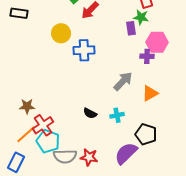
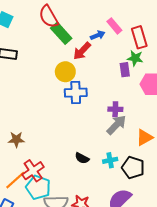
yellow circle: (61, 33) -> (65, 72), moved
purple cross: (147, 56) -> (115, 109), moved
brown star: (27, 106) -> (16, 139), moved
black pentagon: (146, 134) -> (133, 168), moved

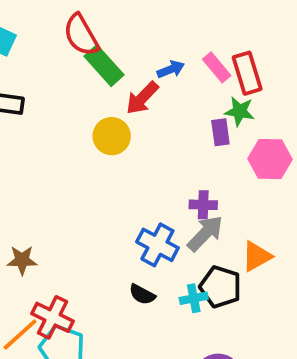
pink rectangle: (114, 26) -> (217, 67), moved
blue cross: (76, 93) -> (157, 245), moved, turned 30
black pentagon: (133, 168) -> (220, 287), moved
red cross: (33, 171) -> (53, 317), turned -30

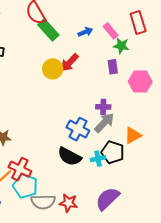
red rectangle: (247, 73) -> (138, 22), moved
red arrow: (142, 98) -> (69, 63), moved
green star: (239, 111) -> (121, 46), moved
black semicircle: (142, 294) -> (69, 156), size x1.6

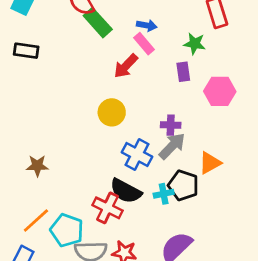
pink rectangle: (111, 31) -> (144, 44), moved
blue arrow: (85, 32) -> (147, 25), turned 32
yellow circle: (53, 69) -> (112, 112), moved
red cross: (20, 169) -> (107, 208), moved

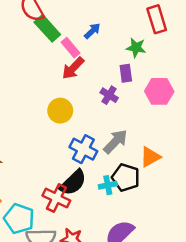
blue arrow: (147, 25) -> (92, 31), turned -54
pink rectangle: (144, 44) -> (70, 48), moved
purple cross: (171, 125) -> (109, 95), moved, turned 30
black semicircle: (126, 191) -> (73, 183), turned -72

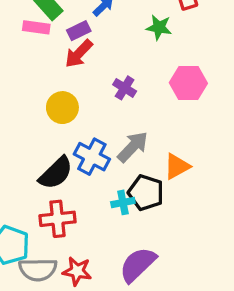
pink rectangle: (70, 48) -> (36, 27), moved, turned -42
purple rectangle: (126, 73) -> (79, 31), moved, turned 72
black semicircle: (73, 183) -> (56, 173), moved
red cross: (56, 198) -> (58, 219), turned -32

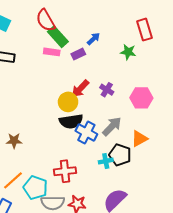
red arrow: (79, 54) -> (80, 89), moved
pink hexagon: (188, 83) -> (141, 98), moved
black semicircle: (56, 173) -> (71, 121), moved, turned 35

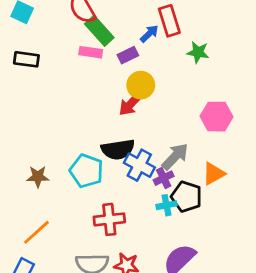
red rectangle: (144, 30) -> (169, 21), moved
purple cross: (107, 90) -> (164, 178), moved, turned 32
yellow circle: (68, 102) -> (141, 85), moved
cyan pentagon: (35, 188) -> (86, 171), moved

